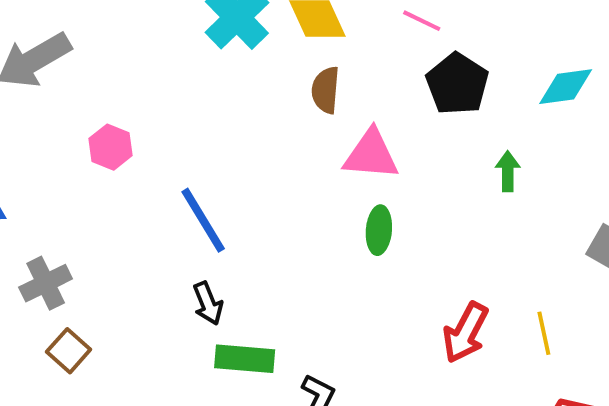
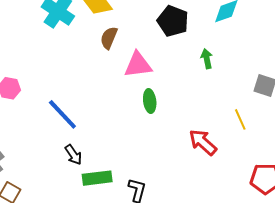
brown semicircle: (326, 90) -> (109, 38), turned 30
red arrow: (466, 333) -> (203, 142), turned 116
yellow line: (544, 333) -> (240, 119), moved

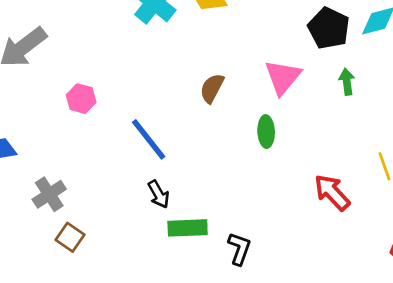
black pentagon: (173, 21) -> (329, 28), moved
brown semicircle: (109, 38) -> (212, 88), moved
pink triangle: (138, 65) -> (283, 77), moved, turned -48

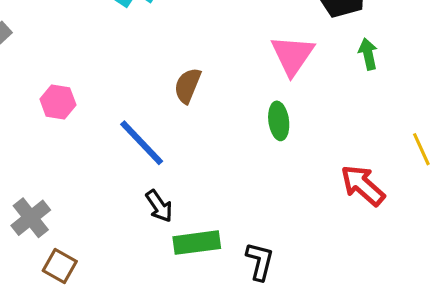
brown semicircle: (212, 88) -> (188, 86), moved

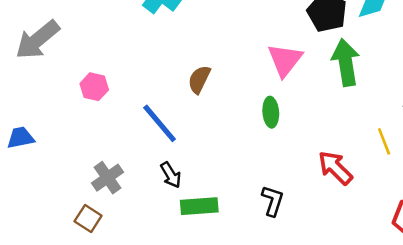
green arrow: (368, 54) -> (346, 62), size x1.8
gray cross: (31, 218) -> (107, 178), moved
black L-shape: (260, 261) -> (273, 201), moved

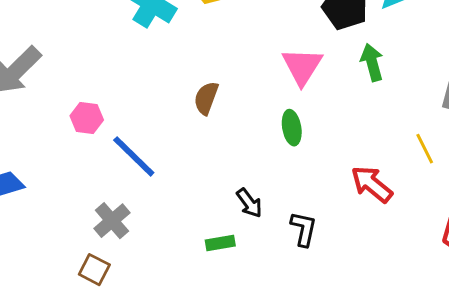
green arrow: (346, 62) -> (372, 62), size x0.7
blue line: (160, 123) -> (134, 156), moved
black arrow: (171, 175) -> (249, 203), moved
green rectangle: (199, 206) -> (220, 243), size x0.7

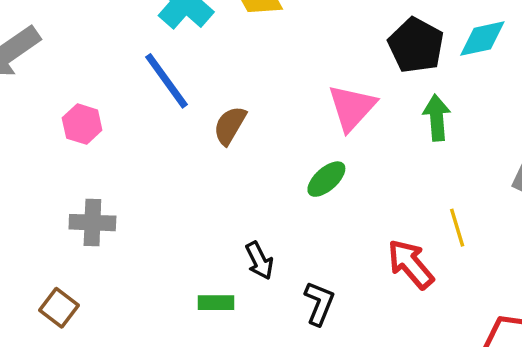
green ellipse: (292, 128) -> (326, 179), turned 48
yellow line: (425, 149) -> (457, 228), moved
blue line: (134, 156) -> (166, 81), moved
gray cross: (112, 221) -> (92, 223), moved, turned 33

